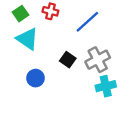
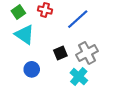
black square: (68, 60) -> (60, 53), turned 32
cyan cross: (106, 86) -> (79, 77), moved, turned -36

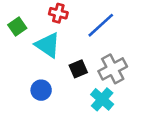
green square: (18, 12) -> (17, 26), moved
cyan triangle: (25, 35) -> (48, 45), moved

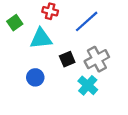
cyan triangle: (48, 45) -> (41, 39), turned -40

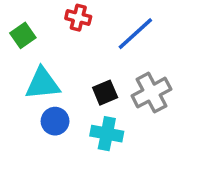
cyan triangle: (41, 39) -> (43, 84), moved
cyan cross: (88, 85) -> (107, 134), moved, turned -30

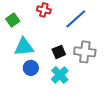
gray cross: (151, 93) -> (85, 52), turned 35
cyan cross: (107, 134) -> (60, 75), turned 36

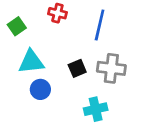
blue line: (76, 19) -> (100, 25), turned -35
cyan cross: (60, 75) -> (96, 109), moved, turned 30

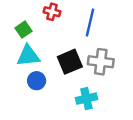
green square: (17, 26) -> (23, 30), moved
black square: (77, 68) -> (70, 62), size x1.5

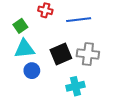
blue line: (90, 22) -> (79, 20), turned 70

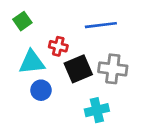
red cross: (45, 10) -> (58, 46), moved
green square: (20, 26) -> (22, 21), moved

